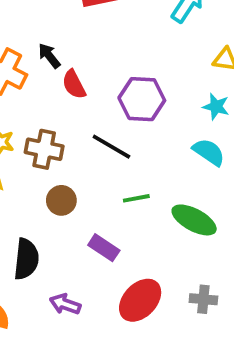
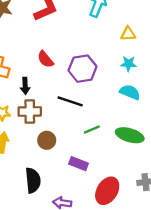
black arrow: (49, 56) -> (25, 86), moved, turned -133
red semicircle: (74, 84) -> (45, 59), moved

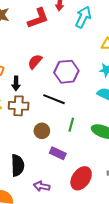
red semicircle: (45, 59) -> (35, 62), turned 77
green line: (92, 129) -> (71, 125), turned -56
brown circle: (47, 140) -> (42, 131), moved

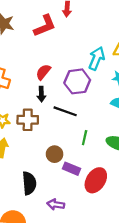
cyan arrow: (83, 17) -> (97, 58), moved
black arrow: (16, 83) -> (41, 94), moved
brown circle: (42, 131) -> (55, 154), moved
red ellipse: (81, 178) -> (96, 180), moved

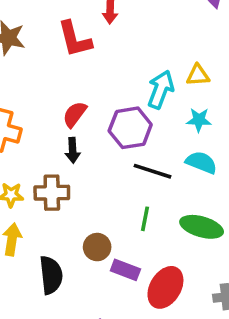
red L-shape: (45, 26) -> (75, 39), turned 100
black line: (65, 111) -> (152, 171), moved
black semicircle: (29, 183) -> (51, 275), moved

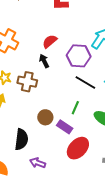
black arrow: (73, 150) -> (44, 61), turned 144
purple rectangle: (125, 270) -> (65, 127), moved
black semicircle: (51, 275) -> (21, 139), moved

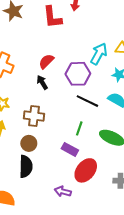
brown cross: (27, 82) -> (34, 116), moved
brown circle: (45, 117) -> (29, 143), moved
purple arrow: (38, 163) -> (63, 192), moved

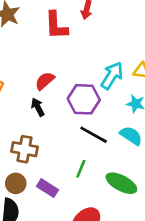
purple rectangle: (70, 149) -> (48, 188), moved

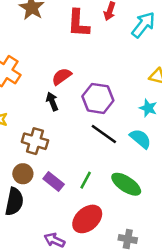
cyan arrow: (112, 76) -> (143, 25), moved
green line: (81, 169) -> (86, 180), moved

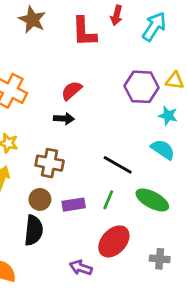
purple hexagon: (98, 98) -> (142, 87), moved
black arrow: (52, 101) -> (64, 119), turned 120
black line: (104, 134) -> (118, 165), moved
purple rectangle: (54, 181) -> (74, 205), turned -42

